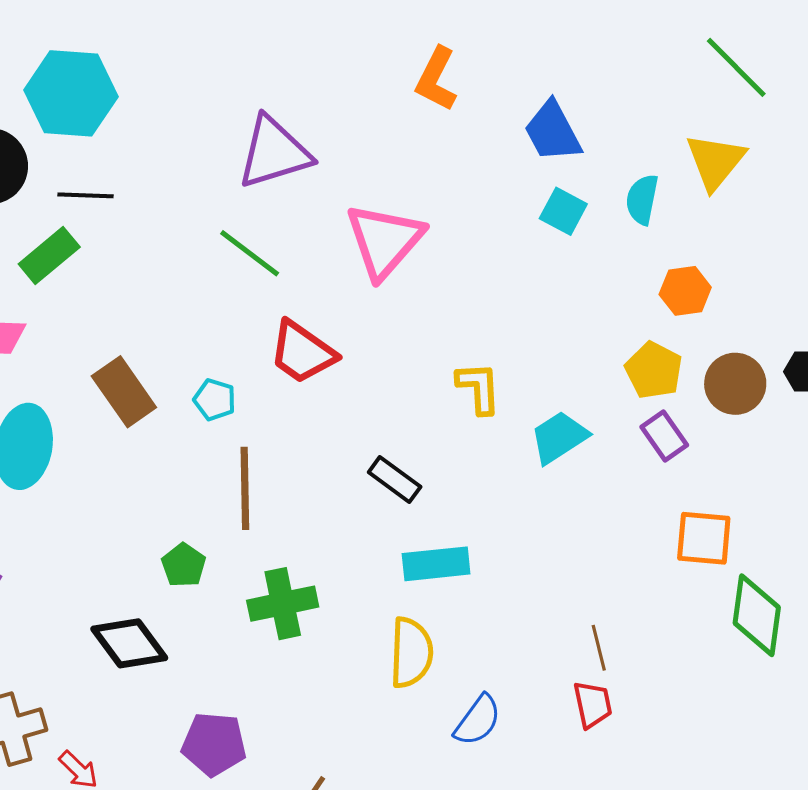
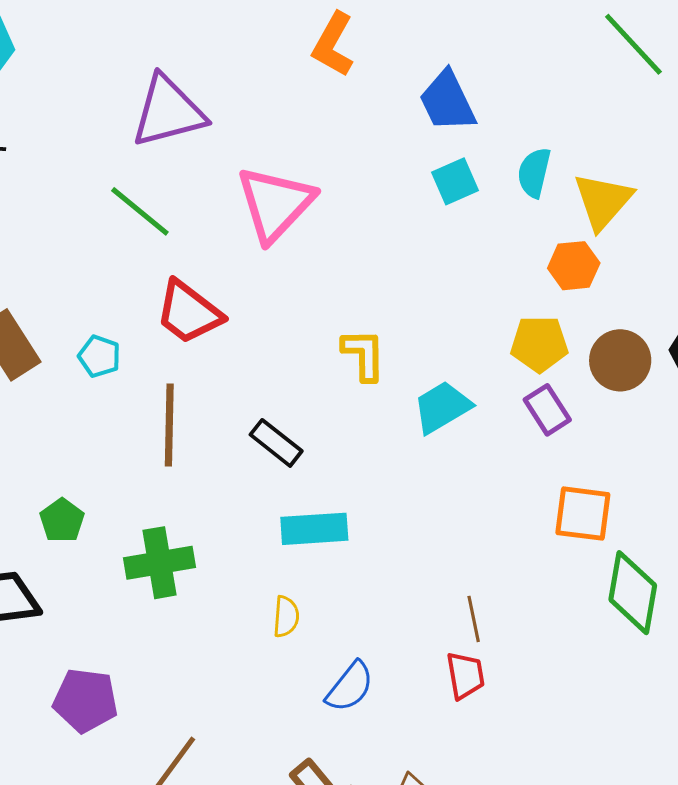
yellow triangle: (715, 161) -> (603, 201), moved
cyan square: (563, 211) -> (455, 181), turned 36
yellow pentagon: (654, 370) -> (539, 344), turned -30
brown line: (245, 488) -> (169, 425), moved
yellow semicircle: (411, 653) -> (286, 617), size x0.6

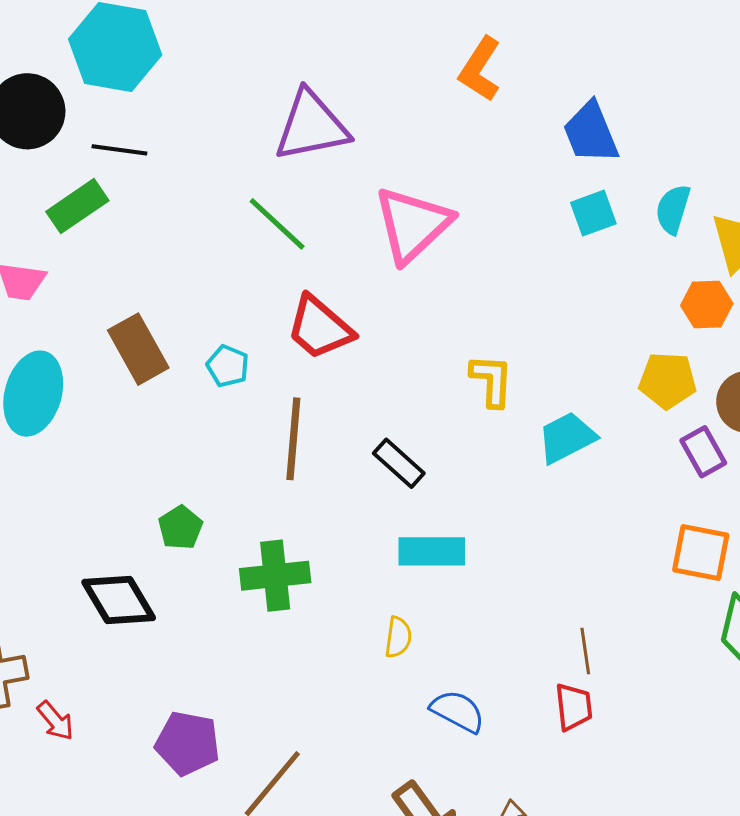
purple rectangle: (547, 410) -> (703, 452), moved
blue semicircle: (350, 687) -> (458, 711), turned -104
purple pentagon: (85, 700) -> (188, 743), moved

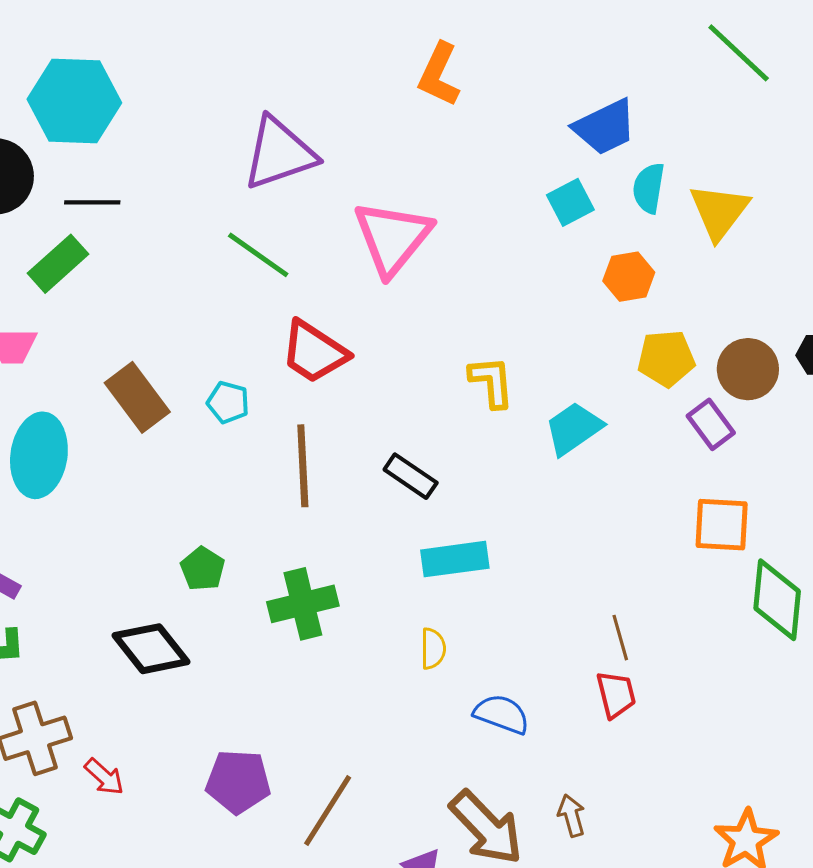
blue trapezoid: (591, 133) -> (605, 127), moved, turned -86
orange hexagon: (707, 305) -> (629, 277), moved

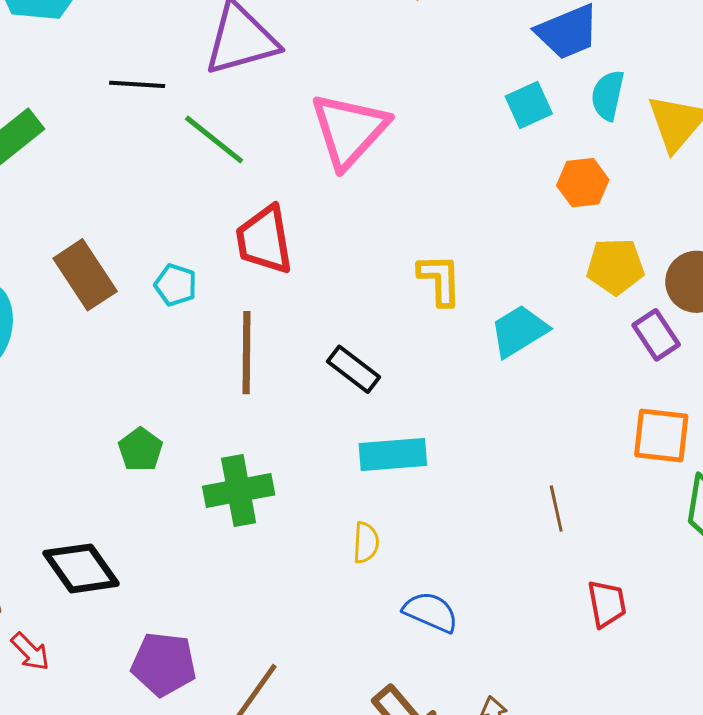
black line: (92, 202) -> (137, 84), moved
red trapezoid: (314, 352) -> (264, 240), turned 44
brown line: (620, 638) -> (556, 508), moved
black diamond: (151, 649) -> (81, 568), moved
red trapezoid: (616, 694) -> (607, 604), moved

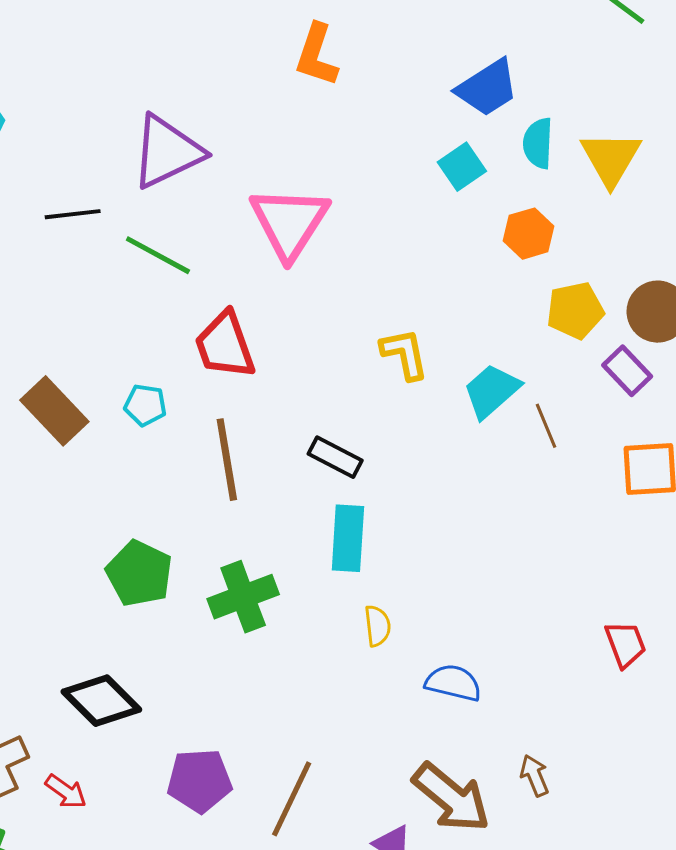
green pentagon: (140, 450) -> (139, 573), size x1.5
cyan rectangle: (393, 455) -> (348, 538), moved, turned -72
brown line: (556, 508) -> (546, 426), moved

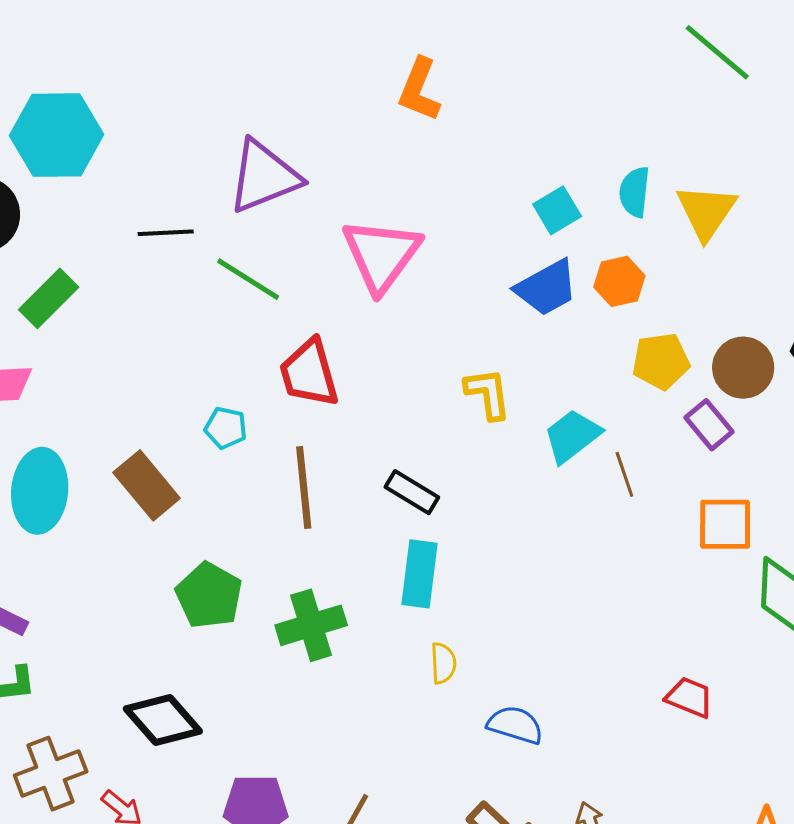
blue trapezoid: (487, 88) -> (547, 288), moved
brown rectangle: (54, 411) -> (147, 485), moved
red trapezoid: (625, 644) -> (689, 697), turned -51

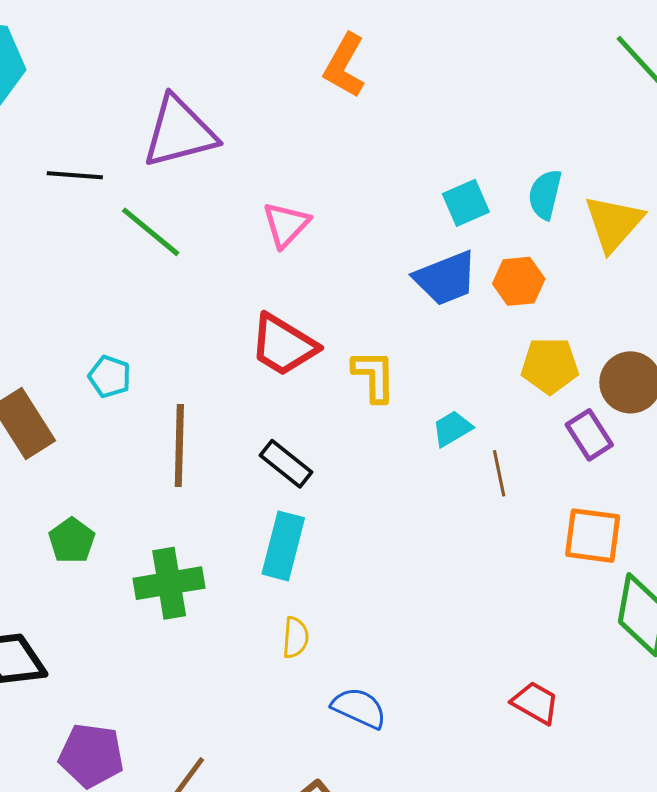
pink triangle: (381, 255) -> (286, 225), size x0.6
red trapezoid: (309, 373) -> (283, 345), moved, turned -50
cyan trapezoid: (572, 436) -> (452, 429), size x0.7
green pentagon: (209, 595) -> (72, 541), size x0.7

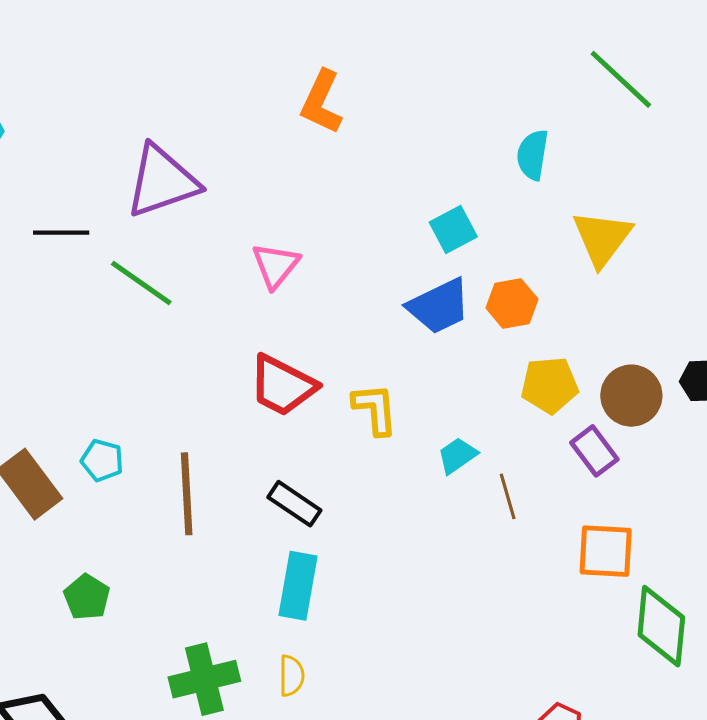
cyan semicircle: (545, 194) -> (533, 155), moved
cyan pentagon: (110, 377) -> (102, 460), moved
green cross: (169, 583) -> (204, 679), moved
yellow semicircle: (295, 638) -> (291, 676), moved

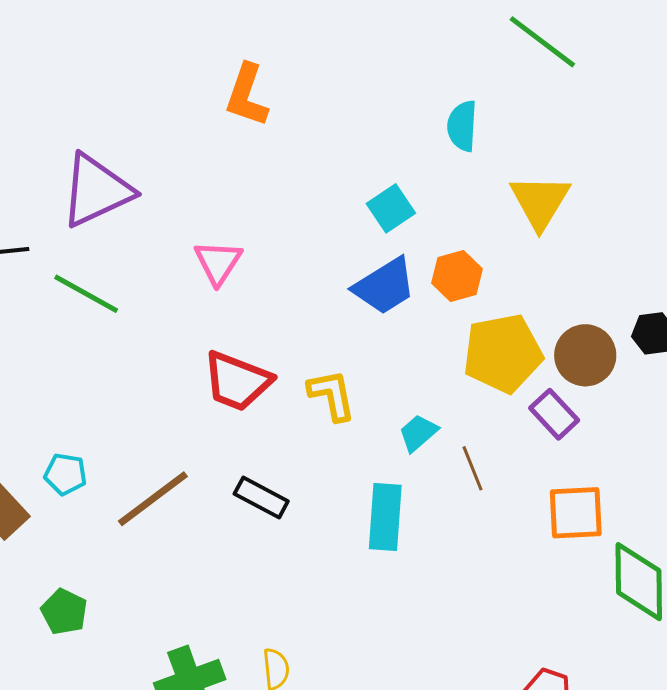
yellow pentagon: (550, 385) -> (503, 353), size x1.4
brown line: (187, 494) -> (153, 499), turned 62
cyan rectangle: (298, 586) -> (385, 517), moved

